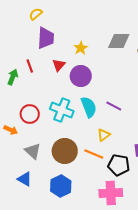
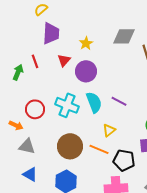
gray triangle: (33, 151) -> (27, 146), moved, turned -30

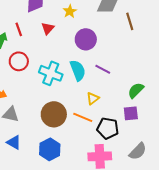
purple circle: (86, 71) -> (86, 39), moved
red circle: (35, 109) -> (19, 61), moved

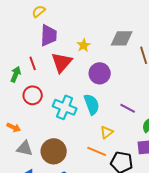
red triangle: (48, 28) -> (62, 62), size x1.6
purple line: (103, 69) -> (128, 108), moved
brown circle: (54, 114) -> (54, 151), moved

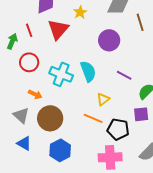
purple circle: (100, 73) -> (109, 40), moved
orange arrow: (14, 127) -> (35, 94), moved
gray triangle: (25, 148) -> (21, 115), turned 30

